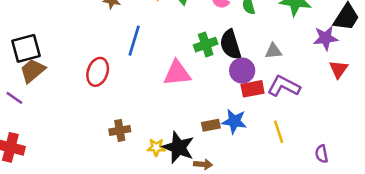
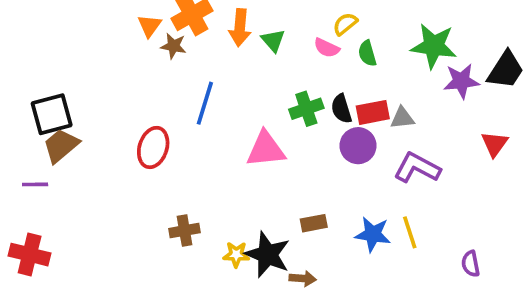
purple star: (325, 38) -> (461, 81), moved
black semicircle: (230, 45) -> (341, 109), size x0.7
red rectangle: (253, 89) -> (373, 112), moved
purple line: (14, 98) -> (35, 184), turned -36
blue star: (234, 121) -> (373, 234), moved

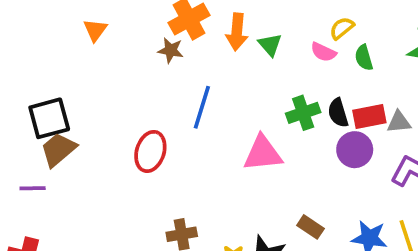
orange triangle: (149, 26) -> (95, 30), moved
brown rectangle: (314, 223) -> (310, 227), turned 45

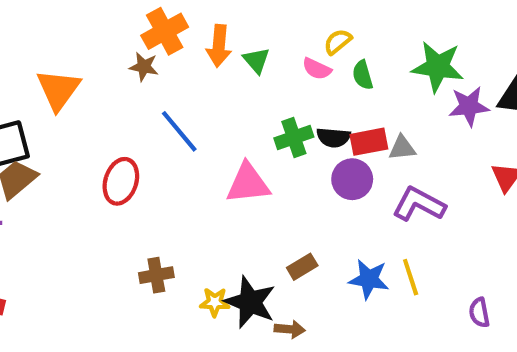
orange triangle: (95, 30) -> (58, 90), moved, size x1.6
blue line: (202, 107) -> (179, 131), turned -57
black semicircle: (338, 113) -> (333, 138), turned -68
brown rectangle: (310, 227) -> (302, 267), turned -65

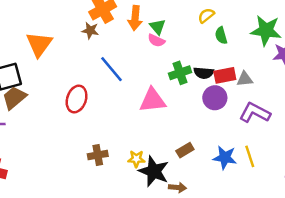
pink semicircle: (317, 69) -> (156, 40), moved
yellow star: (215, 302) -> (136, 159), moved

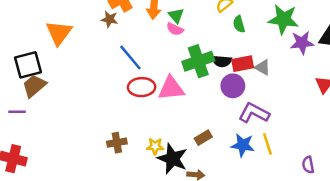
green cross: (180, 73) -> (198, 61), size x1.4
gray triangle: (245, 79) -> (262, 67), turned 35
red ellipse: (77, 99) -> (142, 87), moved, turned 70
purple L-shape: (255, 113) -> (254, 113), moved

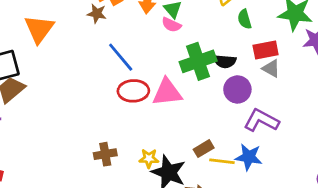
red rectangle: (243, 64) -> (266, 50), moved
yellow line: (267, 144) -> (222, 161), moved, turned -65

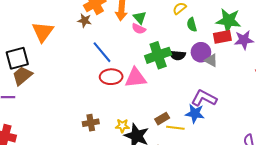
red rectangle: (266, 50) -> (222, 37), moved
purple circle: (237, 89) -> (201, 52), moved
blue star: (249, 157) -> (195, 113), moved

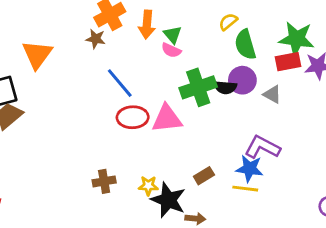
green semicircle: (192, 25) -> (245, 45), size x1.5
purple circle: (201, 52) -> (242, 80), moved
yellow line: (175, 128) -> (245, 189), moved

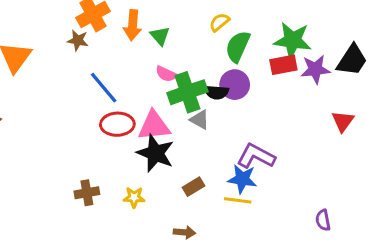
green semicircle: (245, 45) -> (238, 46), turned 40
pink semicircle: (171, 50) -> (166, 74), moved
gray triangle: (272, 94) -> (200, 120), moved
black star: (168, 200) -> (155, 153), moved

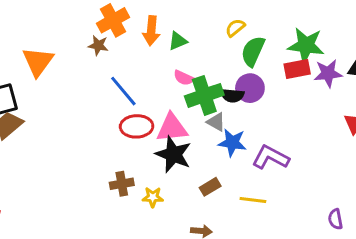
green triangle: (160, 36) -> (178, 41), turned 48
blue star: (242, 179) -> (232, 143), moved
brown cross: (87, 193) -> (122, 184), moved

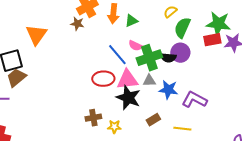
blue line: (123, 91) -> (117, 55), moved
gray triangle: (216, 122) -> (149, 81), moved, turned -32

